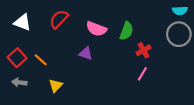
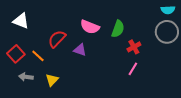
red semicircle: (59, 19) -> (57, 39), moved
gray arrow: (19, 82) -> (26, 77), moved

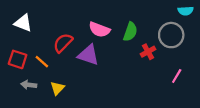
gray circle: (167, 32) -> (171, 35), moved
purple triangle: (80, 50) -> (88, 55), size x1.5
red square: (16, 54) -> (18, 59), turned -30
pink line: (133, 69) -> (177, 76), moved

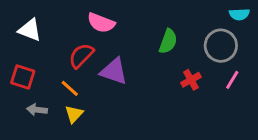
pink semicircle: (99, 30) -> (101, 23), moved
red cross: (148, 52) -> (191, 80), moved
orange line: (42, 62) -> (70, 88), moved
pink line: (177, 76) -> (232, 80), moved

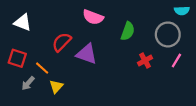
pink semicircle: (101, 23) -> (93, 17), moved
orange line: (70, 88) -> (42, 68), moved
gray arrow: (37, 110) -> (28, 83), turned -56

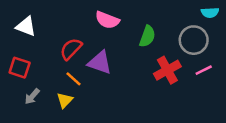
red cross: (145, 60) -> (167, 70), size x1.5
pink line: (176, 60) -> (204, 70), turned 32
orange line: (42, 68) -> (73, 79), moved

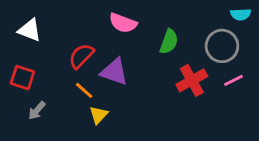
yellow triangle: (65, 100) -> (99, 115), moved

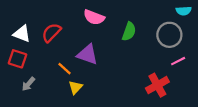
white triangle: (30, 30) -> (22, 34), moved
red semicircle: (81, 56) -> (51, 33), moved
red cross: (192, 80) -> (157, 85), moved

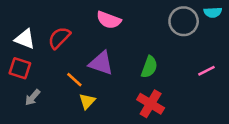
green semicircle: (129, 32) -> (149, 67), moved
gray circle: (169, 35) -> (184, 21), moved
red cross: (157, 85) -> (151, 104), moved, turned -30

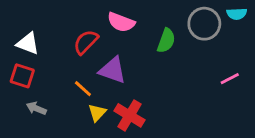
red semicircle: (59, 38) -> (86, 42), moved
green semicircle: (149, 67) -> (166, 41), moved
gray arrow: (33, 97) -> (36, 108), turned 72
red cross: (151, 104) -> (130, 115), moved

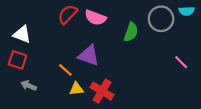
red semicircle: (86, 42) -> (68, 14), moved
pink line: (230, 79) -> (181, 62), turned 72
yellow triangle: (97, 113) -> (76, 89), turned 40

